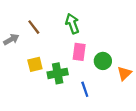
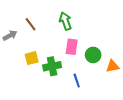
orange triangle: (124, 73) -> (113, 66), turned 32

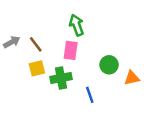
brown line: (31, 24) -> (36, 44), moved
pink rectangle: (72, 47) -> (71, 50), moved

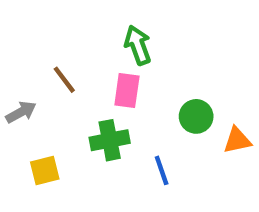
gray arrow: (12, 42) -> (21, 112), moved
yellow square: (37, 68) -> (45, 170), moved

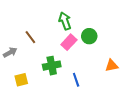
pink rectangle: (127, 91) -> (69, 42), moved, turned 35
green circle: (196, 116) -> (89, 36), moved

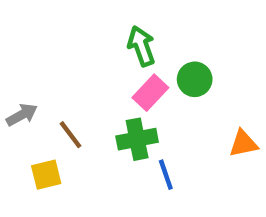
brown line: (30, 37) -> (71, 135), moved
green cross: (52, 66) -> (137, 139), moved

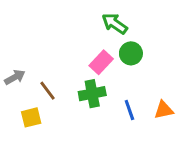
green arrow: (141, 46) -> (115, 24), moved, turned -35
orange triangle: (243, 144) -> (164, 110), moved
blue line: (166, 175) -> (129, 110), moved

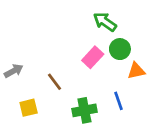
brown line: (48, 91) -> (55, 82), moved
green cross: (92, 94) -> (84, 110), moved
orange triangle: (164, 110) -> (136, 71), moved

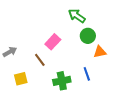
pink rectangle: (93, 57) -> (53, 42), moved

